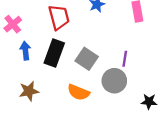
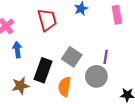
black rectangle: (54, 53) -> (43, 70), moved
orange semicircle: (79, 92) -> (65, 87), turned 78

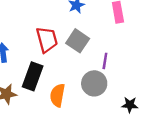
red trapezoid: (47, 20) -> (47, 40), moved
gray square: (72, 57) -> (78, 41), moved

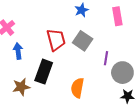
gray circle: (94, 83) -> (122, 73), moved
orange semicircle: (57, 95) -> (77, 88), moved

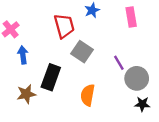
red trapezoid: (56, 40) -> (64, 26), moved
gray square: (83, 41) -> (82, 52), moved
purple line: (106, 58) -> (119, 63), turned -40

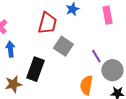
red trapezoid: (64, 26) -> (47, 23), turned 30
orange semicircle: (88, 95) -> (86, 85), moved

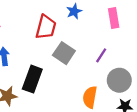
purple line: (96, 56) -> (101, 55), moved, turned 64

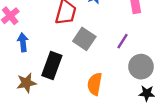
orange semicircle: (90, 97) -> (95, 84), moved

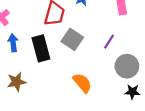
black rectangle: (52, 65) -> (41, 48), moved, turned -35
orange semicircle: (95, 84) -> (82, 83), turned 130

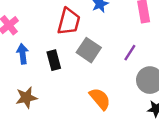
black rectangle: (41, 48) -> (54, 60), size x0.7

